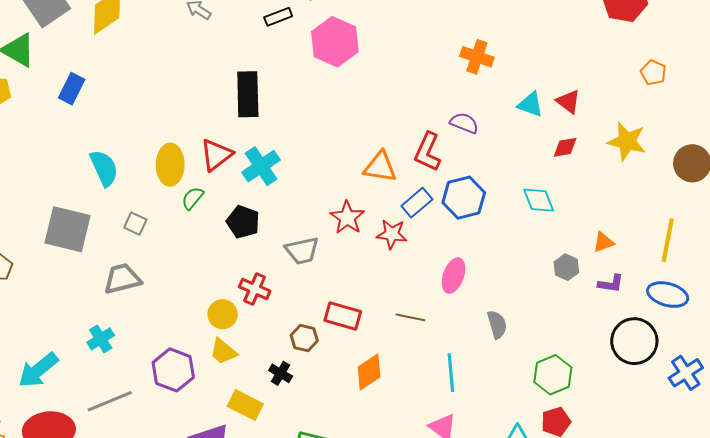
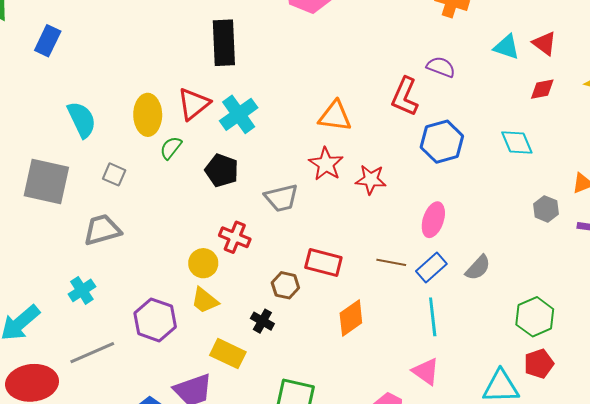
orange triangle: (380, 167) -> (335, 116), moved
blue rectangle: (417, 203) -> (431, 268), moved
gray semicircle: (497, 324) -> (478, 268), turned 60

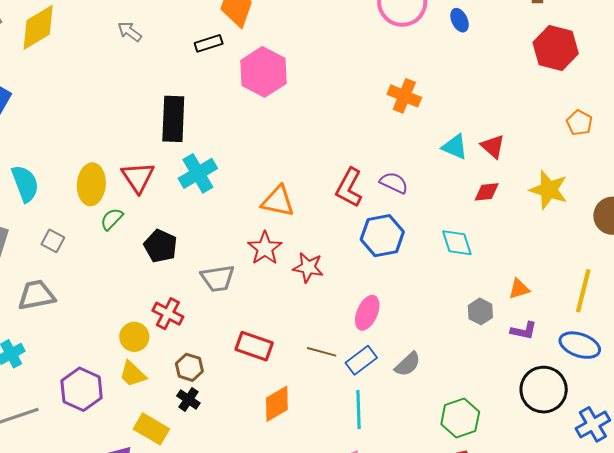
purple semicircle: (441, 67) -> (394, 183), moved
red triangle: (194, 104) -> (138, 177), turned -30
cyan cross: (239, 114) -> (198, 173), moved
brown hexagon: (285, 285) -> (189, 367), moved

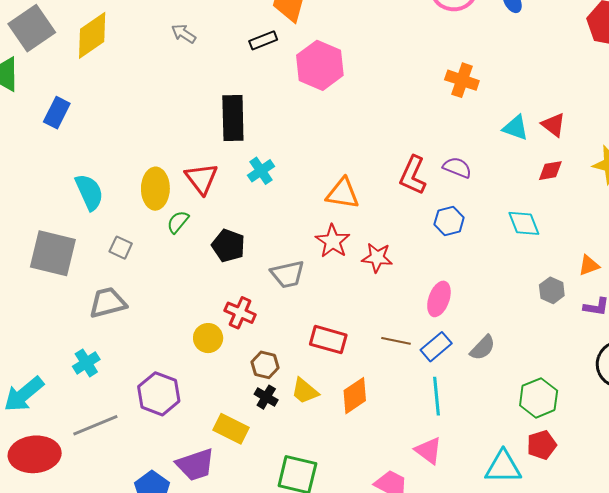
cyan cross: (198, 173) -> (261, 171), size x0.7
blue hexagon: (382, 236) -> (449, 221), size x0.7
yellow trapezoid: (133, 374) -> (305, 391), moved

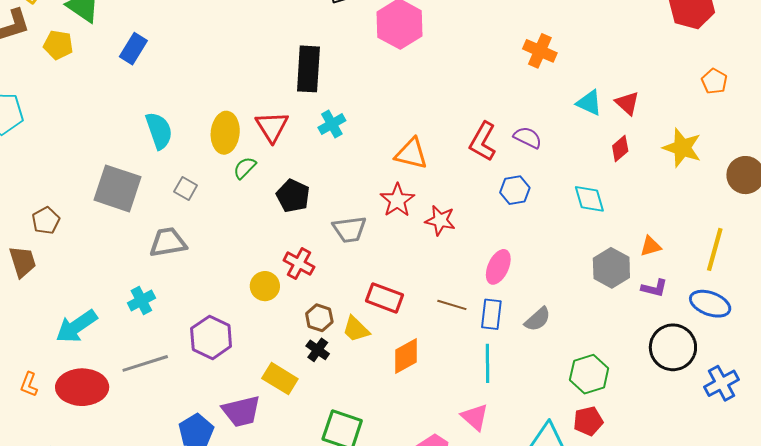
red diamond: (550, 171) -> (620, 148), turned -36
gray hexagon: (552, 290) -> (611, 268), size x1.5
blue rectangle: (436, 347) -> (491, 314), turned -48
yellow trapezoid: (305, 391) -> (356, 329), moved

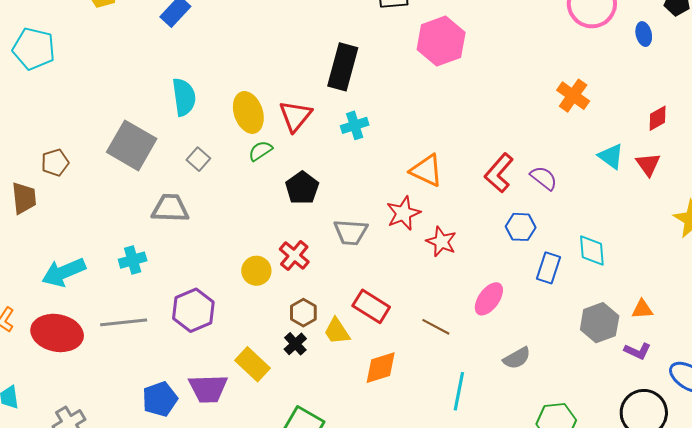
yellow ellipse: (225, 133) -> (248, 112), turned -36
red diamond: (620, 148) -> (658, 118), moved
blue rectangle: (491, 314) -> (549, 268), moved

